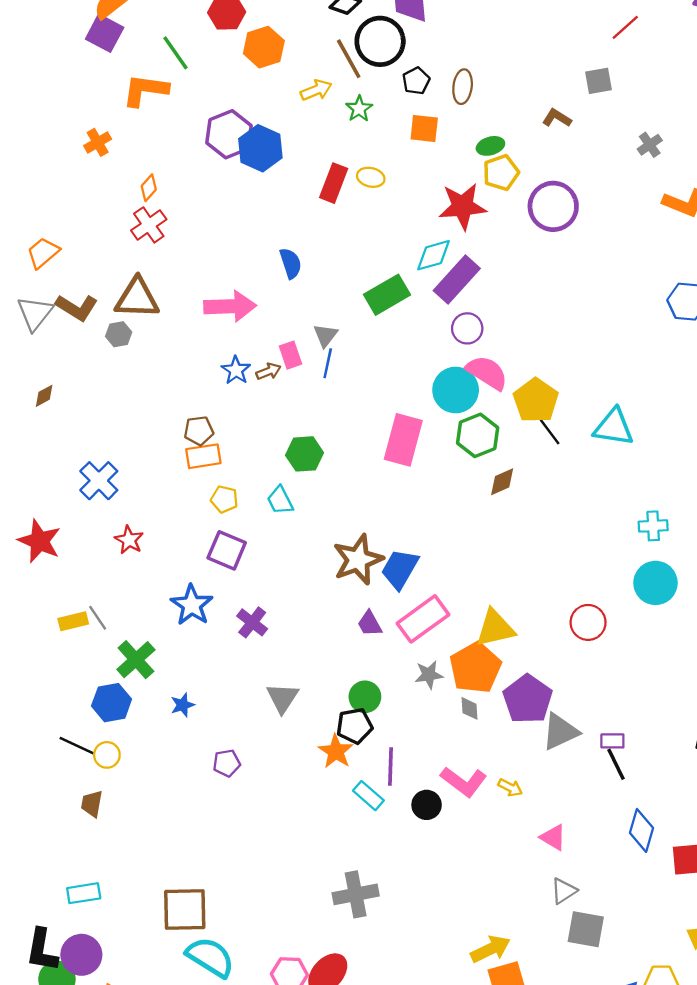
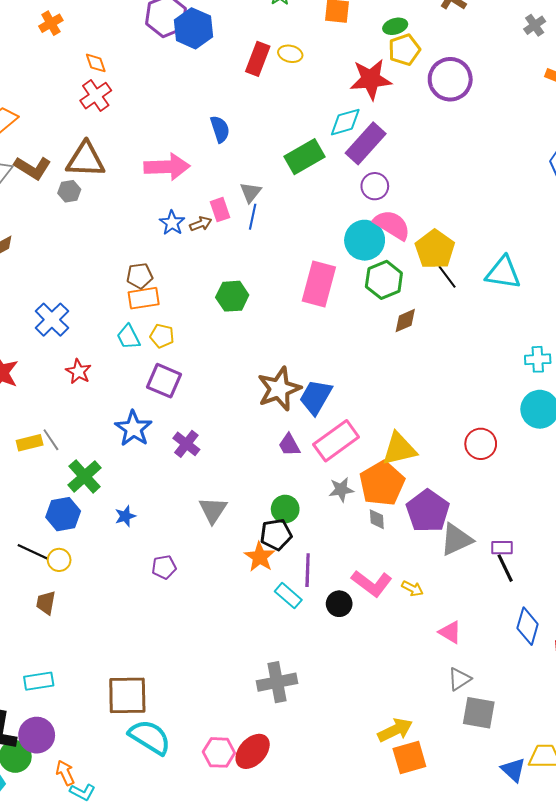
orange diamond: (149, 188) -> (96, 63), turned -60
cyan trapezoid: (280, 500) -> (128, 337), moved

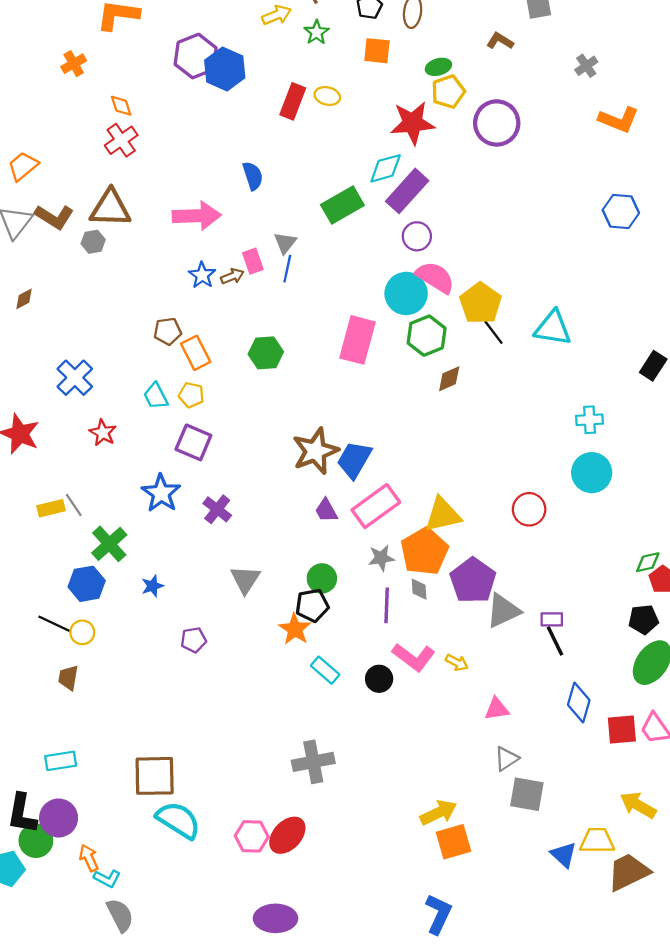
orange rectangle: (144, 298) -> (196, 353), moved, turned 72
purple line: (308, 570) -> (387, 605), moved
pink triangle: (450, 632) -> (497, 709), turned -40

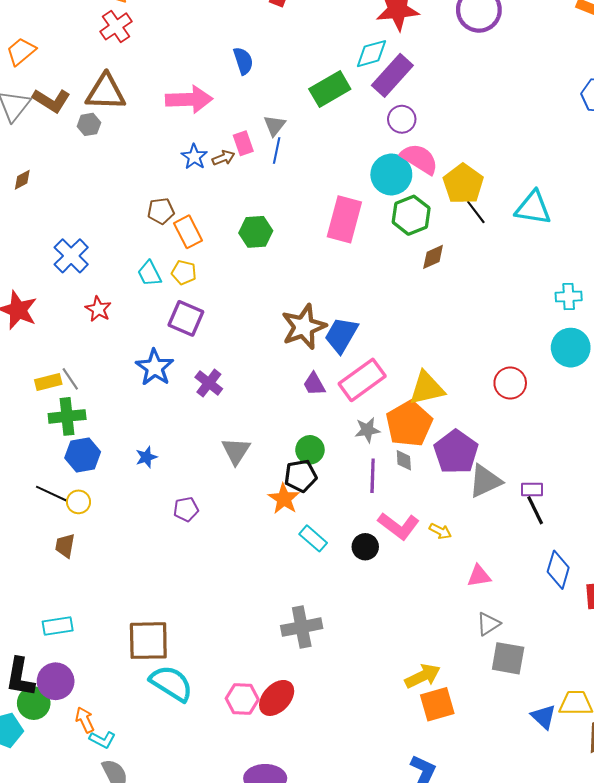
green cross: (109, 544) -> (67, 416), moved, turned 36

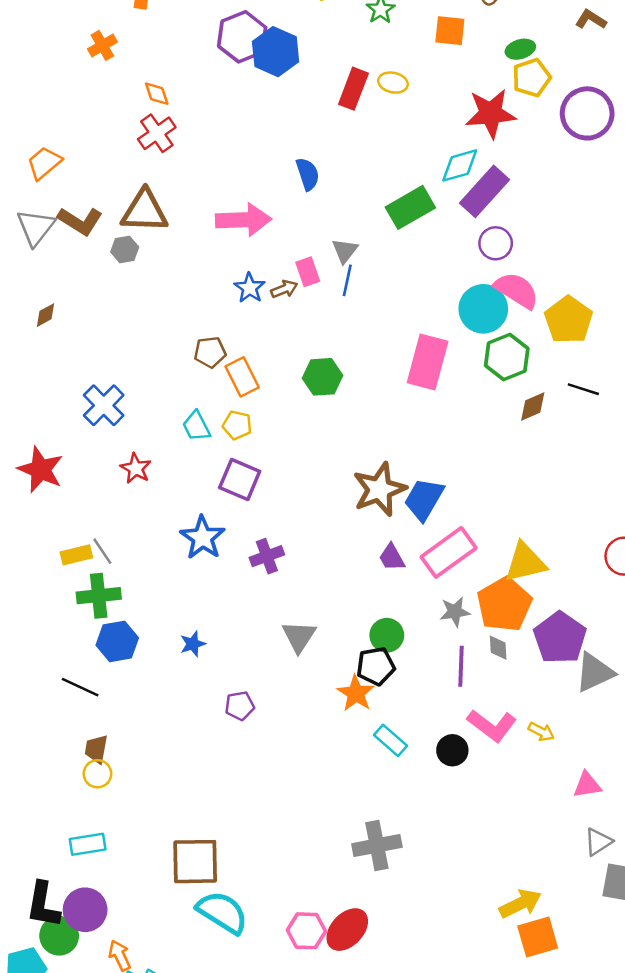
black line: (476, 212) -> (583, 389), moved, turned -35
purple cross: (209, 383) -> (267, 556), turned 32
yellow circle: (79, 502) -> (97, 774), moved

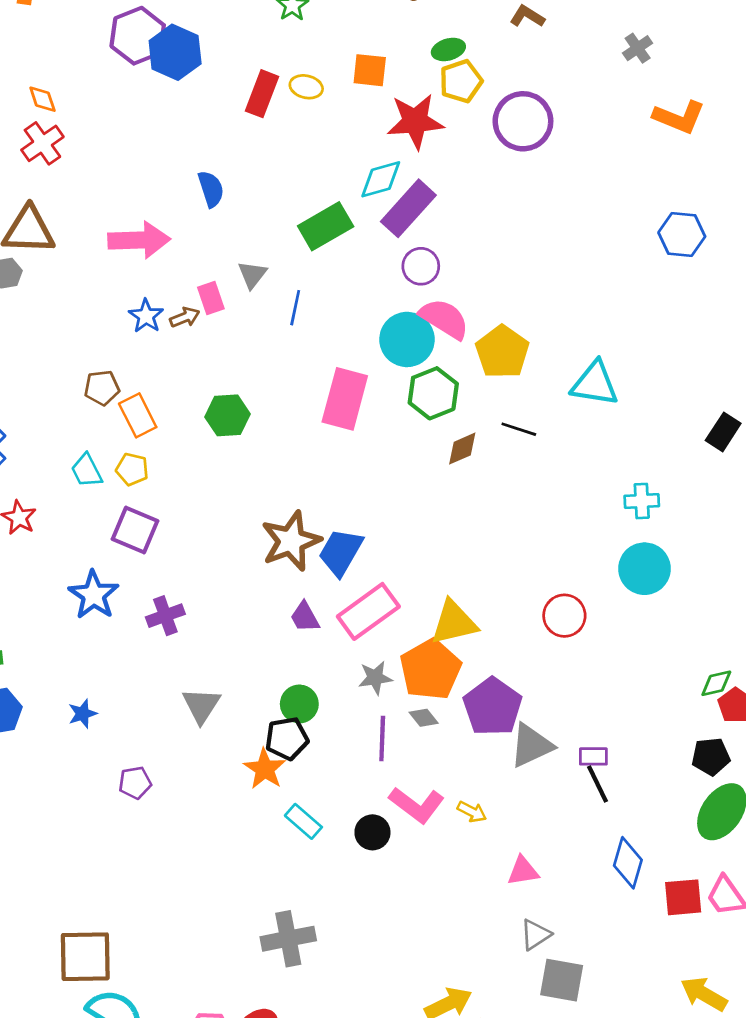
orange square: (450, 31) -> (370, 70), moved
blue line: (347, 280) -> (295, 308), moved
gray diamond: (498, 648) -> (424, 718), turned -35

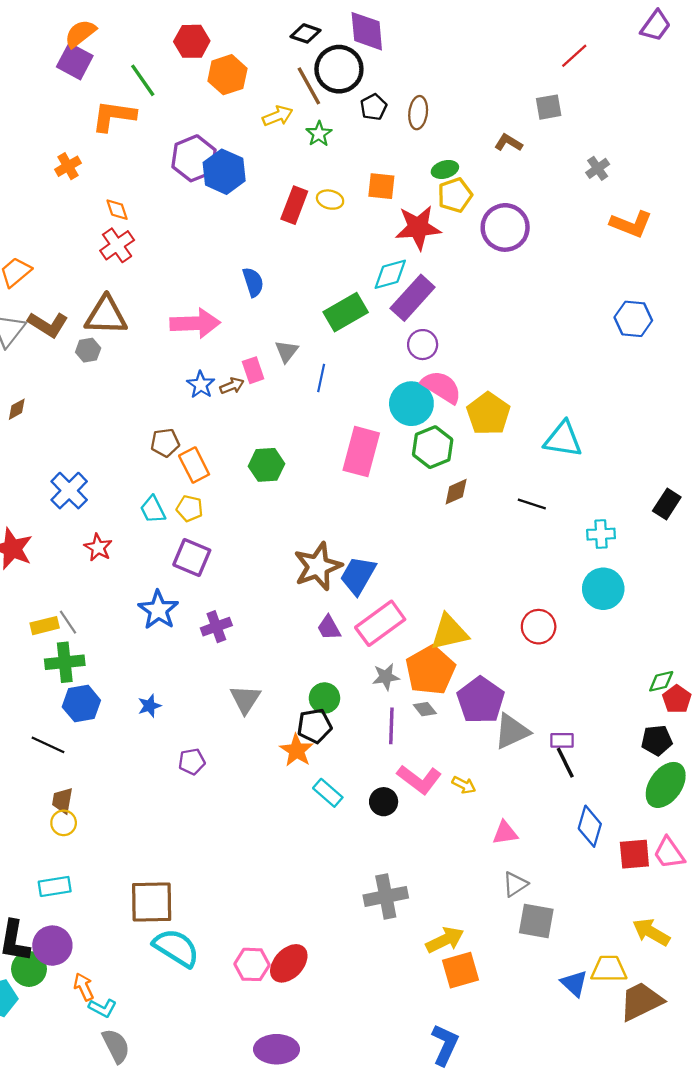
black line: (519, 429) -> (532, 504), moved
black rectangle: (723, 432) -> (667, 504), moved
gray cross: (288, 939) -> (386, 896), moved

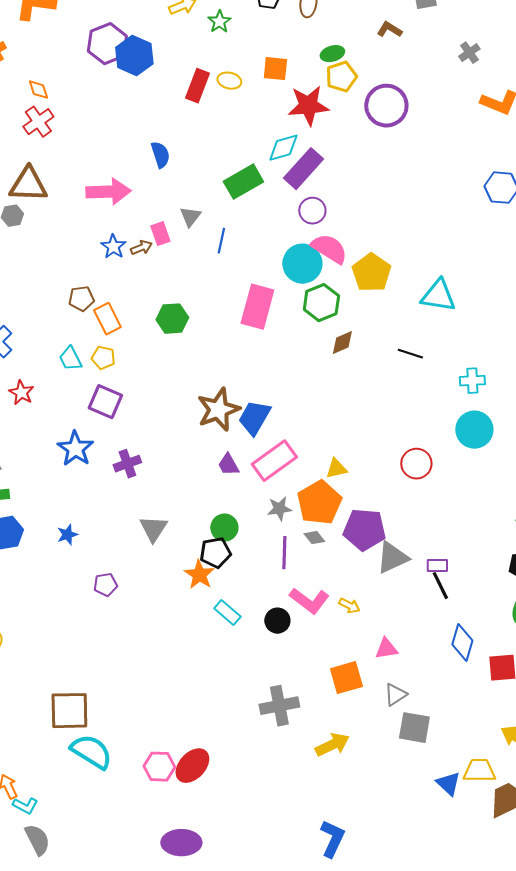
yellow triangle: (449, 632) -> (336, 469), size x0.6
purple pentagon: (481, 700) -> (364, 530), turned -30
orange square: (460, 970) -> (346, 678), moved

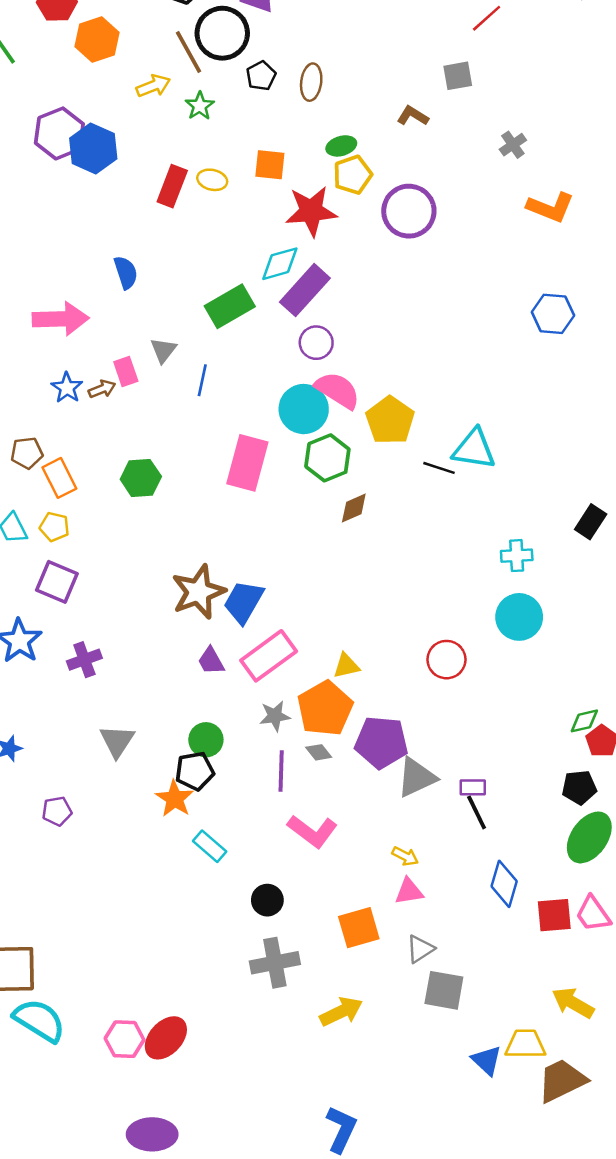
black line: (410, 354) -> (439, 468), moved
yellow arrow: (349, 606) -> (405, 856), moved
black circle: (277, 621) -> (267, 900), moved

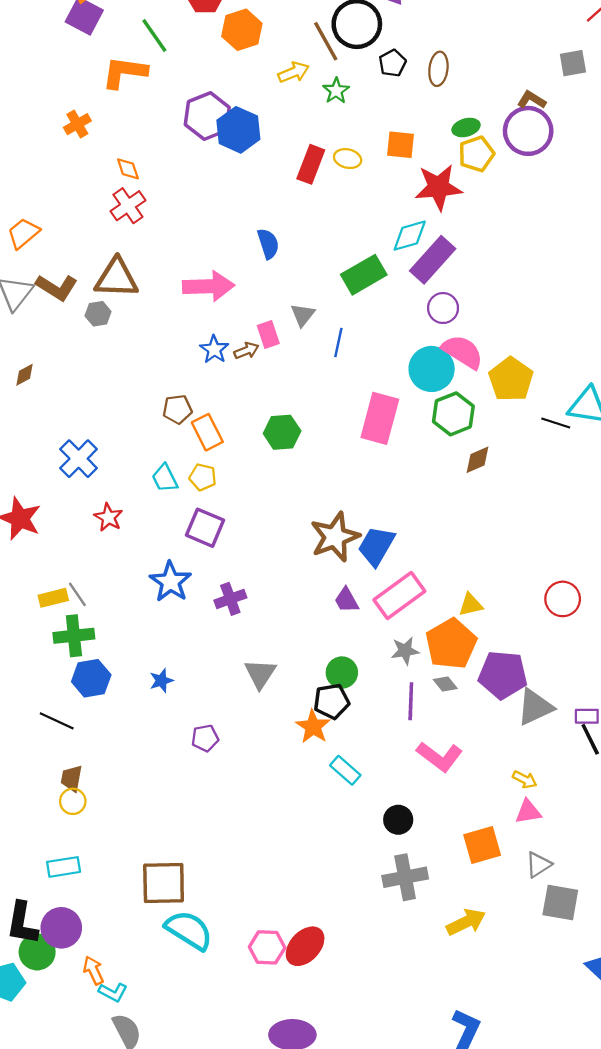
purple circle: (409, 211) -> (528, 131), moved

